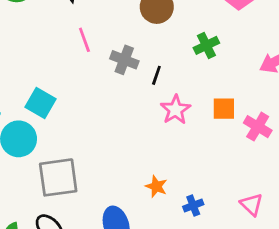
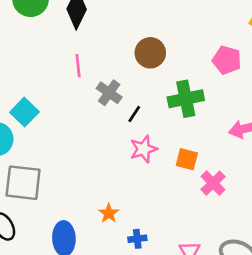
green cross: (206, 45) -> (186, 99), size x1.5

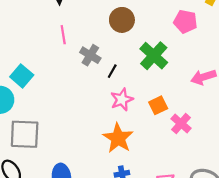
green cross: (186, 99) -> (154, 56), turned -32
orange square: (187, 159) -> (158, 105), turned -36
orange star: (109, 213) -> (118, 138), moved, size x1.8

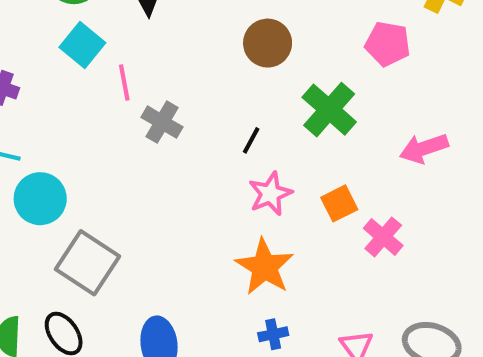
pink line: (63, 35) -> (124, 83), moved
gray cross: (90, 55) -> (162, 122), moved
cyan square: (22, 76) -> (82, 45), moved
gray square: (25, 134) -> (88, 263), turned 32

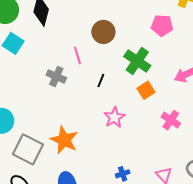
pink line: (124, 83) -> (77, 55), moved
pink star: (270, 194) -> (114, 117), moved
orange square: (339, 203) -> (146, 90), moved
orange star: (265, 267) -> (64, 140), moved

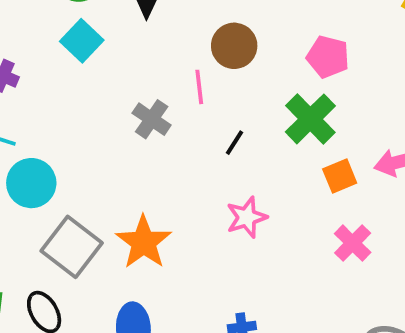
pink pentagon: (162, 26) -> (328, 57), moved
brown circle: (103, 32) -> (234, 46), moved
orange square: (146, 90) -> (340, 176), moved

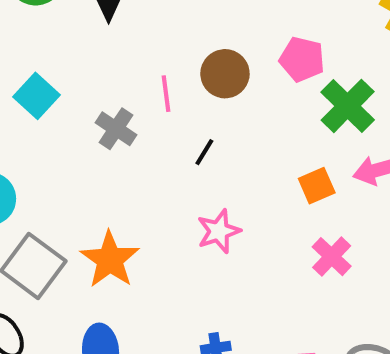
cyan square: (82, 41) -> (37, 96), moved
brown circle: (234, 46) -> (225, 74), moved
green cross: (310, 119) -> (348, 106), moved

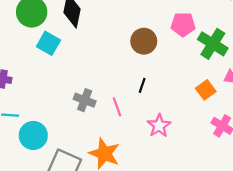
pink line: (166, 94) -> (117, 107), moved
cyan square: (37, 96) -> (48, 43), moved
gray cross: (116, 129) -> (85, 100), moved

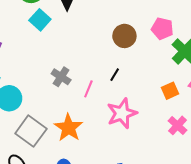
pink line: (117, 107) -> (88, 89), turned 30
pink star: (159, 126) -> (122, 113), size x1.4

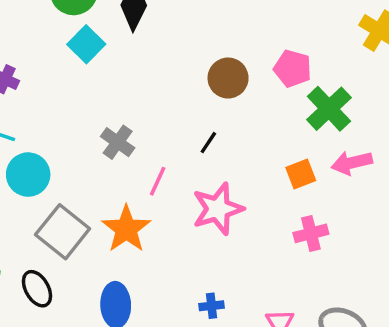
pink line: (88, 89) -> (158, 181), moved
pink cross: (178, 125) -> (311, 233), turned 30

